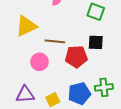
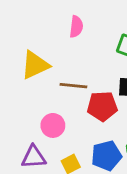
pink circle: (39, 62) -> (53, 125), moved

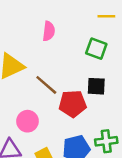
brown line: (73, 86) -> (46, 85), turned 35

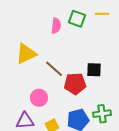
green square: (96, 49) -> (77, 19), moved

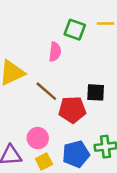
pink semicircle: (56, 26) -> (55, 52), moved
pink circle: (39, 98) -> (38, 138), moved

